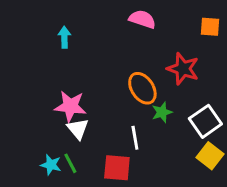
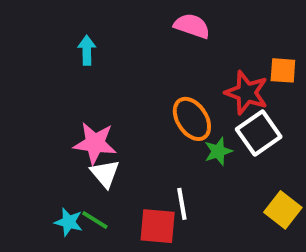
orange square: (210, 27) -> (283, 70), moved
white square: (205, 121) -> (259, 133), moved
white line: (135, 138) -> (182, 204), moved
green line: (70, 163) -> (95, 220), turned -30

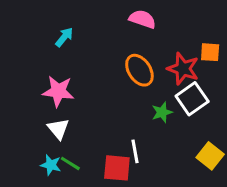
cyan arrow: (87, 50) -> (64, 37), turned 40
orange ellipse: (192, 119) -> (139, 70), moved
pink star: (95, 143) -> (58, 91), moved
white triangle: (105, 174) -> (58, 129), moved

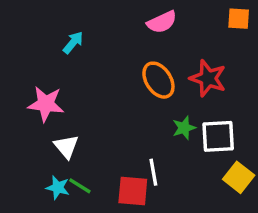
pink semicircle: (142, 19) -> (162, 22), turned 136
orange square: (210, 52) -> (239, 19), moved
pink star: (58, 91) -> (46, 104), moved
white square: (192, 99) -> (218, 136), moved, turned 32

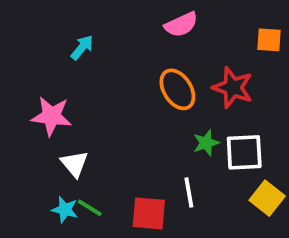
orange square: (239, 19) -> (269, 40), moved
white line: (153, 172) -> (189, 192), moved

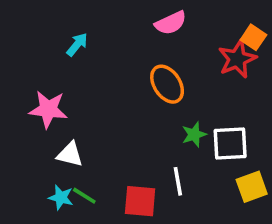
orange square: (269, 40) -> (253, 37), turned 30
red star: (233, 88) -> (237, 59), moved, turned 30
white triangle: (74, 164) -> (70, 154), turned -36
yellow square: (267, 198) -> (252, 187), turned 32

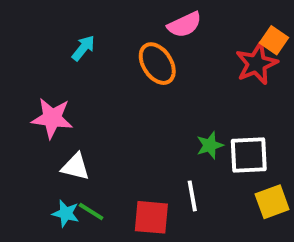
orange ellipse: (167, 84) -> (157, 64), moved

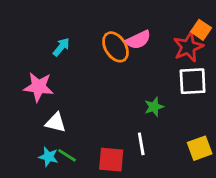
pink semicircle: (184, 25) -> (138, 40), moved
cyan arrow: (83, 48) -> (61, 47), moved
white square: (249, 155) -> (193, 81), moved

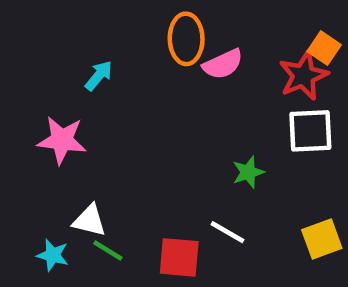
orange ellipse: (116, 47) -> (186, 39), moved, turned 32
white triangle: (56, 123) -> (89, 221), moved
white line: (141, 144) -> (228, 232), turned -50
cyan star: (48, 157) -> (53, 255), moved

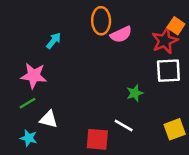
green line: (108, 250) -> (27, 103), moved, turned -63

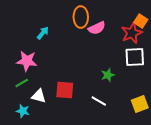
red square: (97, 139) -> (65, 90), moved

